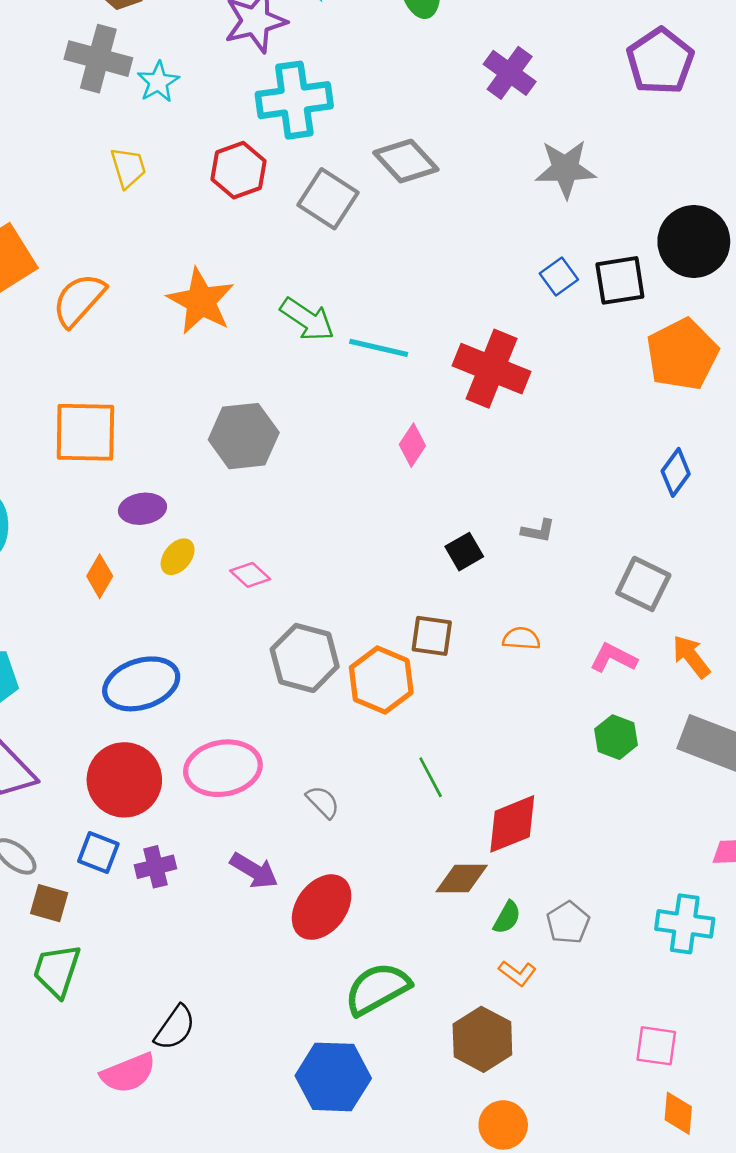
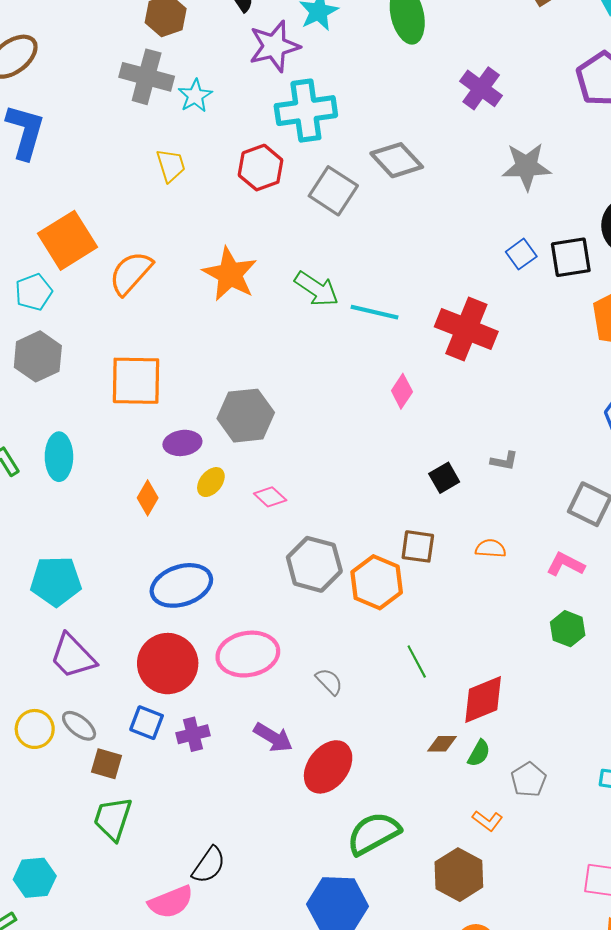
gray hexagon: (244, 436) -> (246, 416), moved
brown diamond: (462, 878) -> (442, 744), size x0.7
green semicircle: (507, 917) -> (479, 753), moved

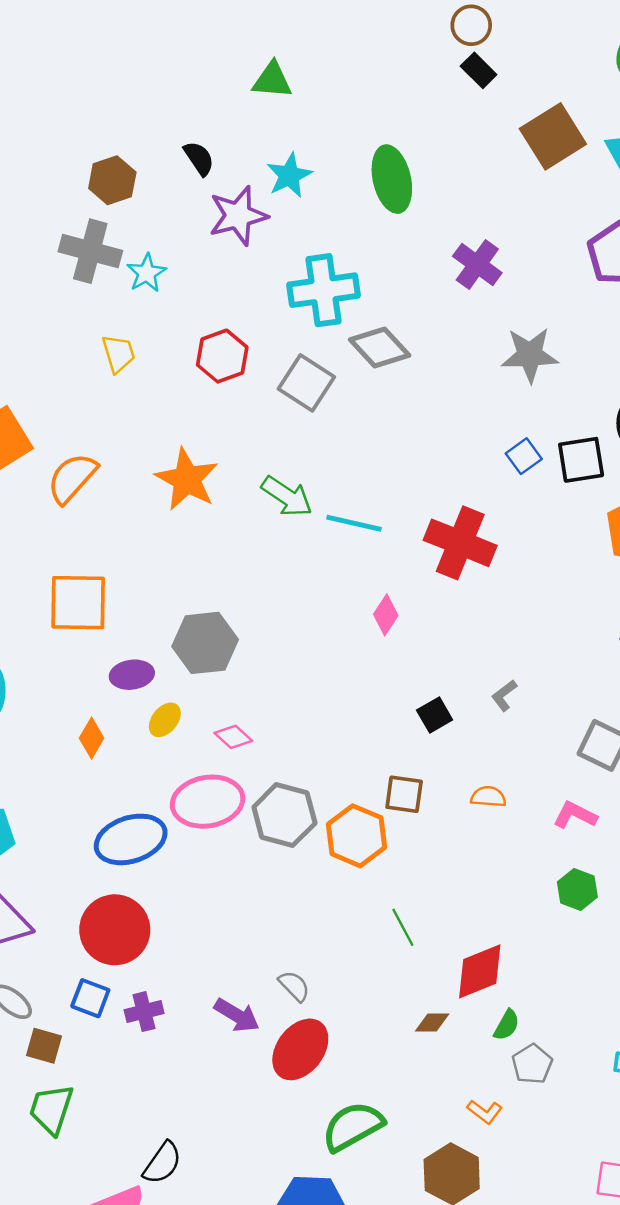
cyan cross: (306, 111) -> (324, 290), moved
gray L-shape: (504, 461) -> (504, 695), turned 132
pink ellipse: (248, 654) -> (208, 802), moved
gray semicircle: (329, 681) -> (294, 986), moved
green semicircle: (479, 753) -> (507, 1025), moved

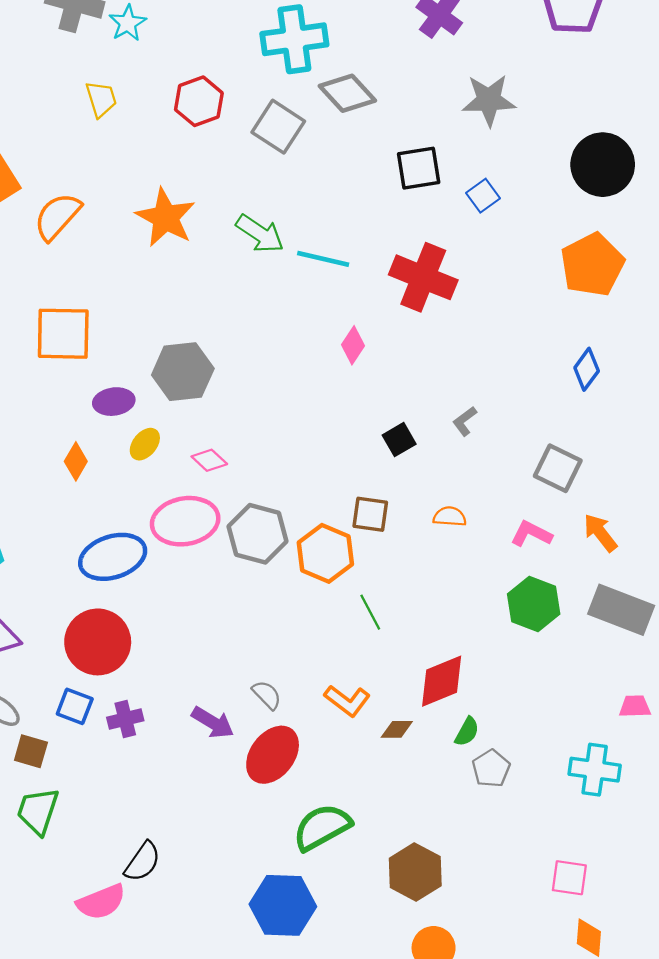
black square: (581, 460) -> (419, 168), moved
green hexagon: (577, 890) -> (534, 604), size x1.4
green line: (403, 927) -> (370, 612), moved
orange L-shape: (485, 1112) -> (347, 701), moved, size x1.4

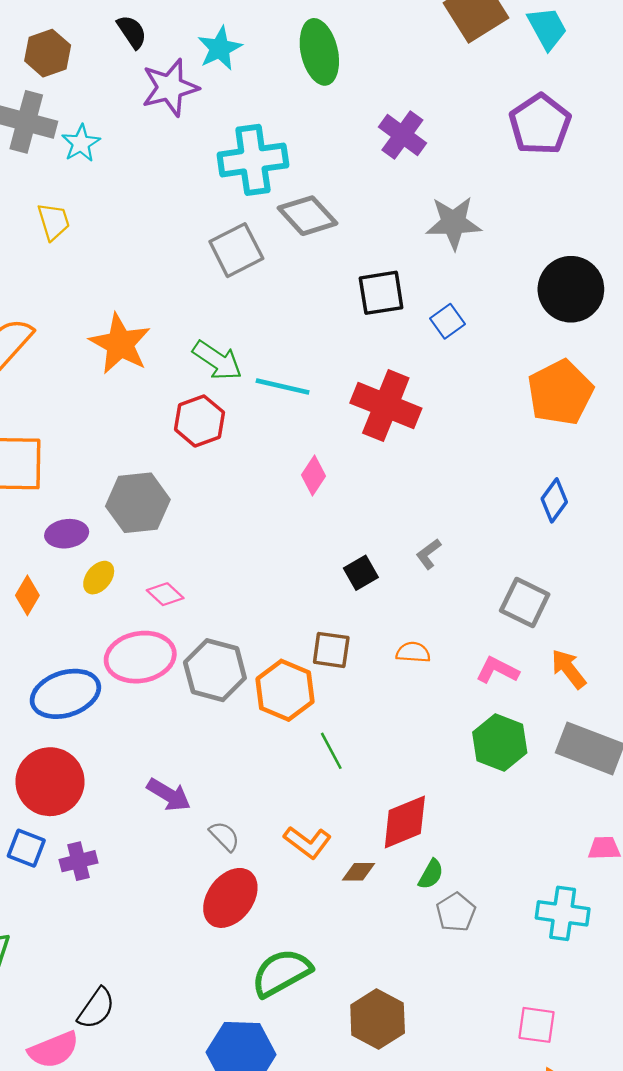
red hexagon: (199, 101) -> (200, 421), moved
gray square: (278, 127) -> (236, 250), turned 30
purple arrow: (213, 722) -> (169, 795), moved

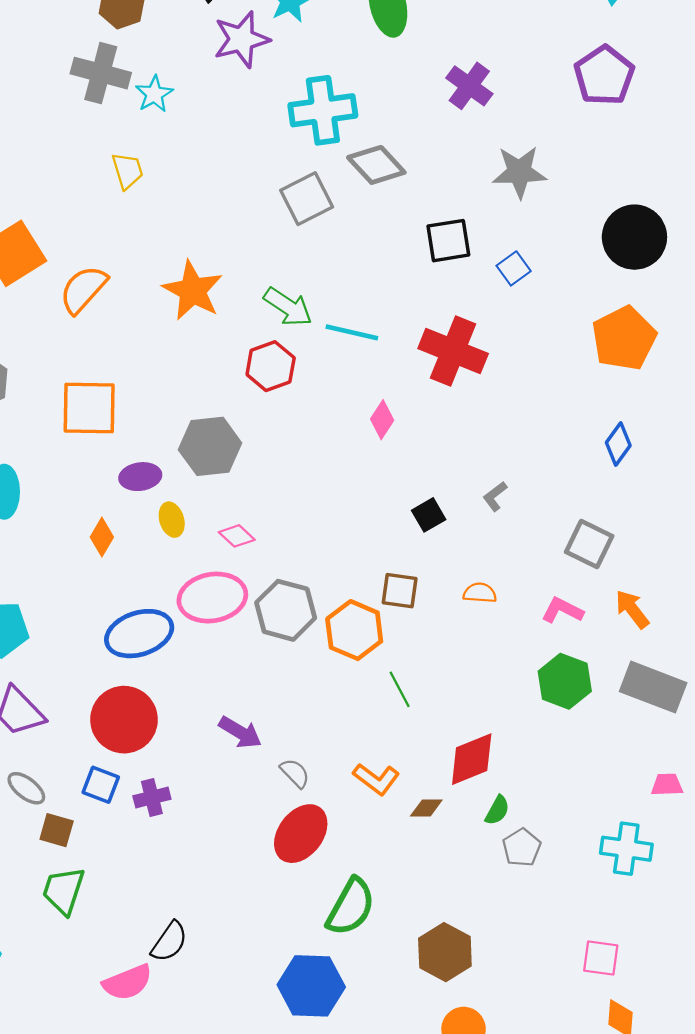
yellow ellipse: (99, 578) -> (172, 520), turned -56
green semicircle: (281, 973) -> (351, 907), turned 148

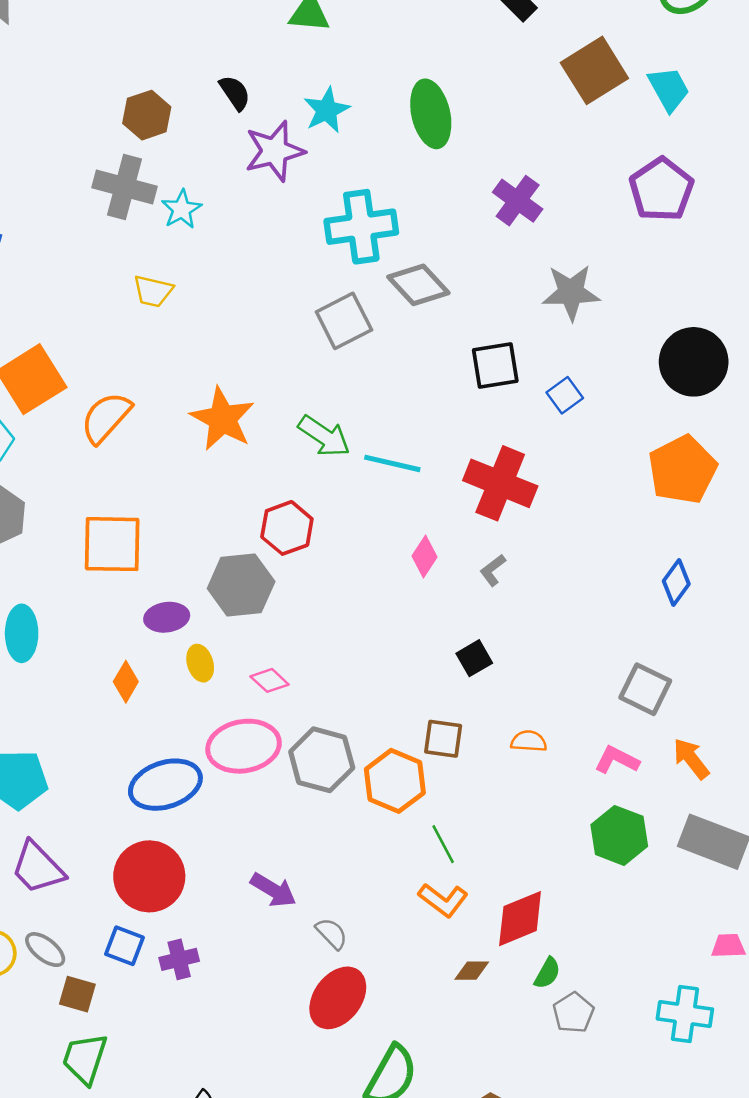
yellow trapezoid: (127, 171) -> (153, 291), turned 120
red hexagon: (271, 366) -> (287, 528), moved
gray L-shape: (495, 496) -> (493, 570), moved
orange L-shape: (376, 779) -> (443, 900), moved

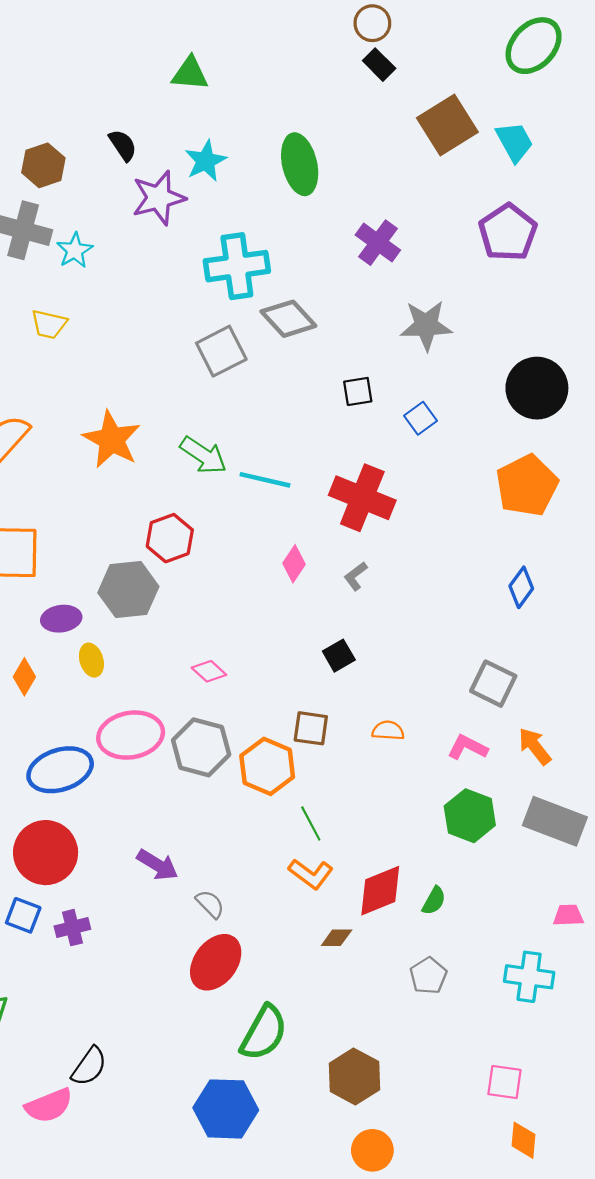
black square: (495, 366) -> (358, 391), size x0.7
pink diamond: (270, 680) -> (209, 671), moved
green semicircle: (547, 973) -> (434, 901), moved

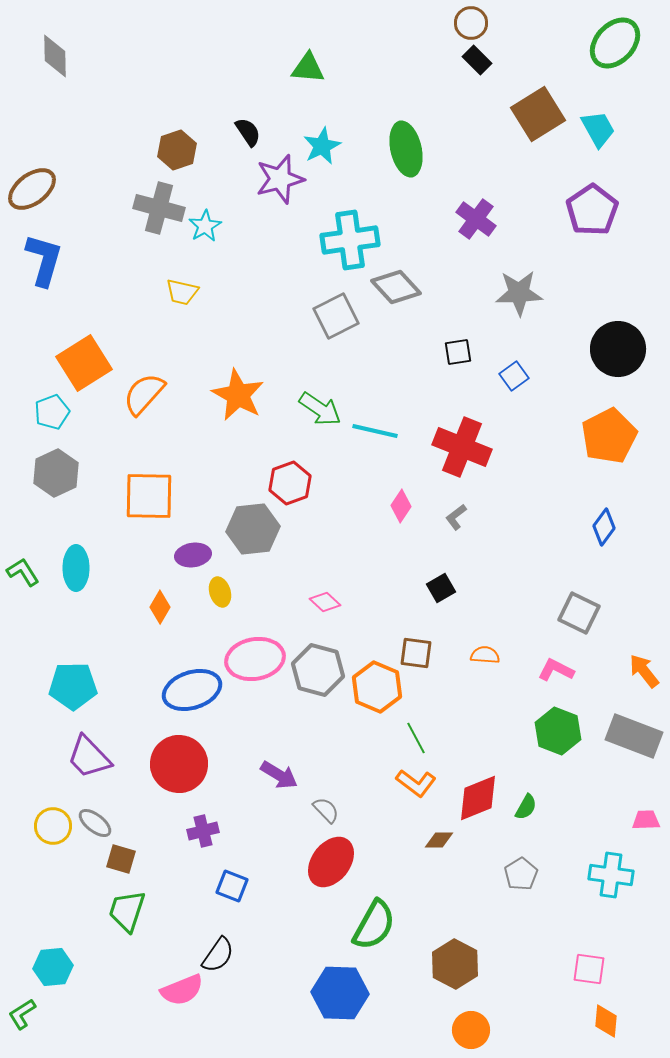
orange arrow: (535, 746) -> (644, 671), moved
blue square: (23, 915) -> (232, 886), moved

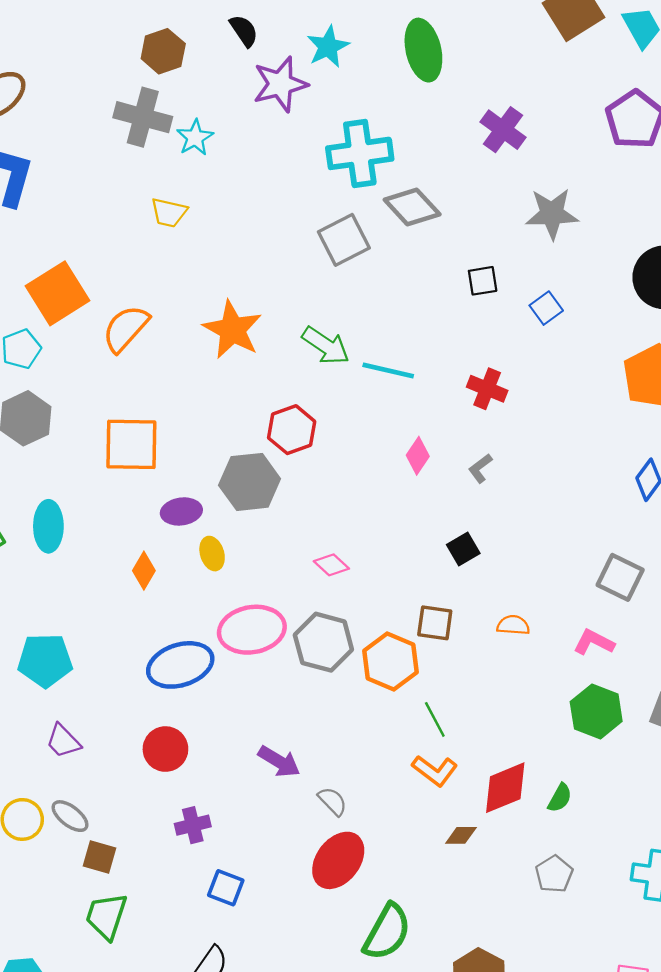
red cross: (462, 447) -> (487, 389), size x0.6
purple trapezoid: (89, 757) -> (63, 741), size x0.7
red circle: (179, 764) -> (165, 749), size x0.7

